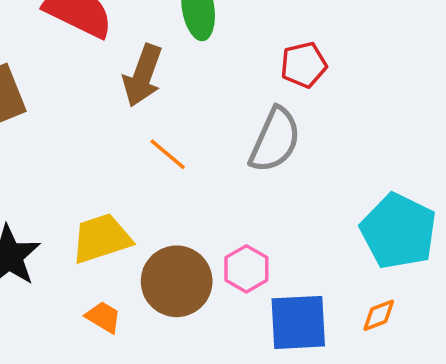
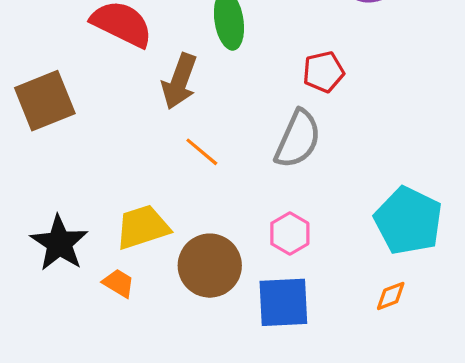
pink hexagon: (246, 269) -> (290, 234), moved
orange trapezoid: (103, 317) -> (118, 283), moved
blue square: (298, 322) -> (283, 302), moved

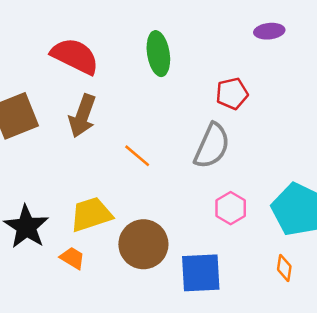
brown arrow: (179, 81) -> (82, 116), moved
pink hexagon: (290, 234) -> (231, 208), moved
orange diamond: (391, 296) -> (284, 268), turned -60

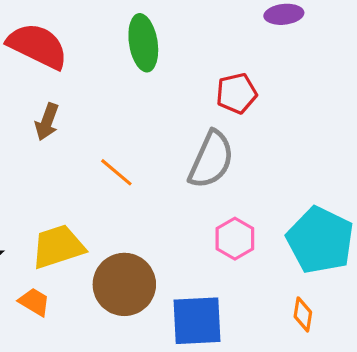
brown arrow: (82, 116) -> (47, 122), size x0.7

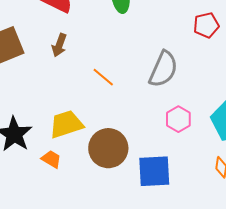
red pentagon: (236, 93) -> (206, 25), moved

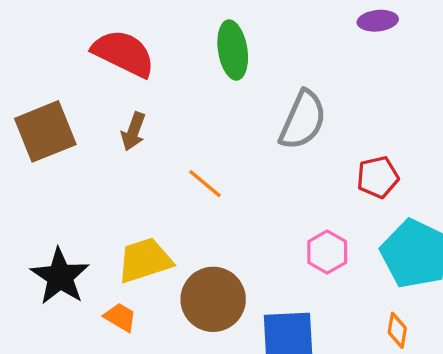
red pentagon: (206, 25) -> (378, 177), moved
gray semicircle: (163, 69) -> (303, 120), moved

